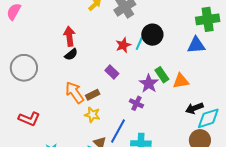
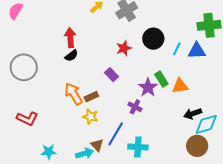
cyan line: (139, 43) -> (177, 49), moved

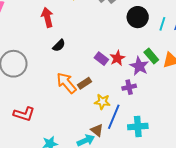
red arrow: (70, 38) -> (47, 17), moved
red star: (124, 48) -> (117, 58), moved
purple cross: (135, 107) -> (129, 87), turned -32
yellow star: (90, 117) -> (102, 102), moved

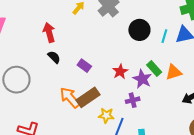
black semicircle: (59, 45) -> (54, 57), moved, turned -88
purple rectangle: (101, 59) -> (84, 66), moved
brown rectangle: (85, 83) -> (88, 97), size x1.6

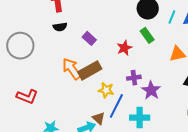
black semicircle: (54, 57) -> (60, 27), turned 120
green rectangle: (154, 68) -> (147, 35), moved
purple star: (142, 79) -> (151, 90), moved

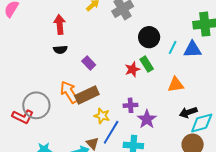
gray circle: (20, 46) -> (36, 105), moved
red star: (124, 48) -> (132, 69), moved

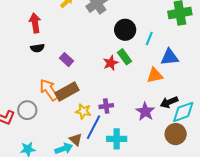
blue triangle: (193, 49) -> (170, 57), moved
gray circle: (36, 105) -> (27, 110), moved, size x0.7
purple cross: (131, 105) -> (106, 106), moved
purple star: (147, 119) -> (145, 111), moved

